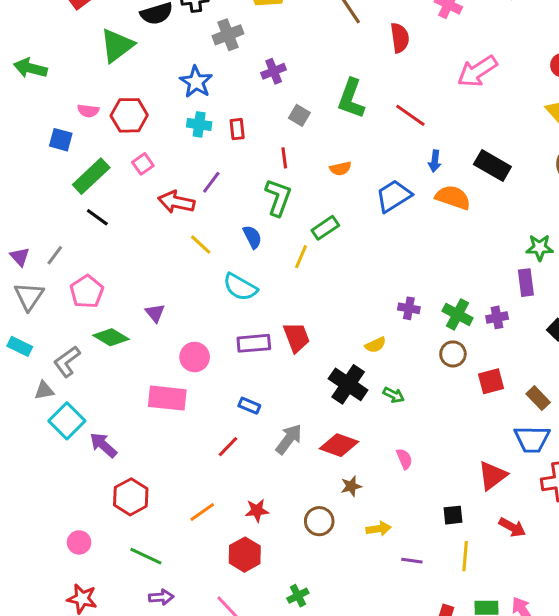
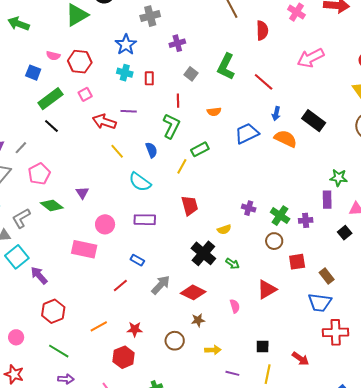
purple line: (211, 182) -> (129, 111), turned 49
red trapezoid: (296, 337) -> (190, 206), moved
red triangle: (492, 476) -> (267, 290), moved

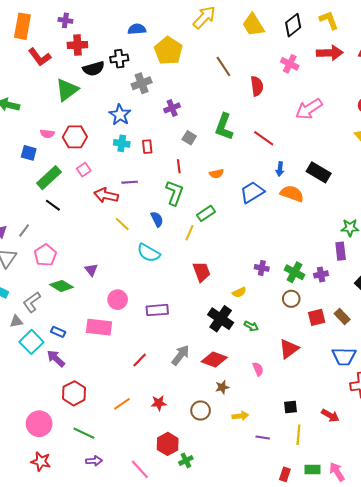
purple rectangle: (145, 220) -> (157, 310), moved
blue rectangle: (137, 260) -> (58, 332), moved
brown rectangle: (327, 276) -> (342, 317), moved
pink circle: (16, 337) -> (39, 424), size x1.6
red hexagon: (124, 357) -> (168, 444), moved

